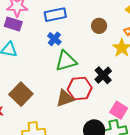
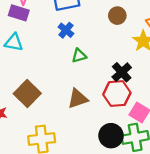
green triangle: (66, 61) -> (79, 56), size x0.6
red hexagon: (80, 89) -> (117, 94), moved

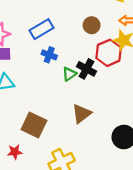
black cross: (122, 72) -> (86, 69), moved
red hexagon: (117, 94) -> (109, 53), moved

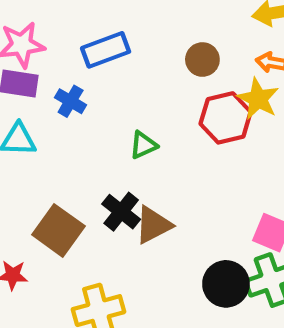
blue cross: (49, 55) -> (71, 101), moved
black cross: (86, 69) -> (121, 212), moved

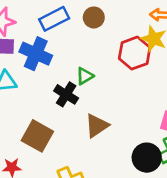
brown circle: (202, 60) -> (94, 17), moved
blue cross: (71, 101) -> (36, 54), size x1.6
black cross: (121, 212) -> (66, 94), moved

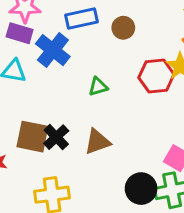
black cross: (66, 94) -> (56, 137), moved
brown square: (37, 136) -> (32, 137), turned -32

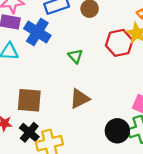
green triangle: (98, 87) -> (75, 56), turned -49
black cross: (56, 137) -> (29, 132), moved

